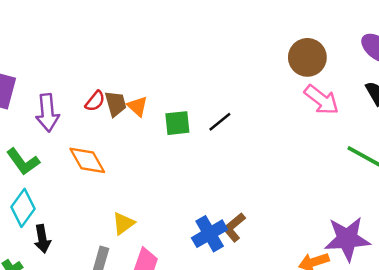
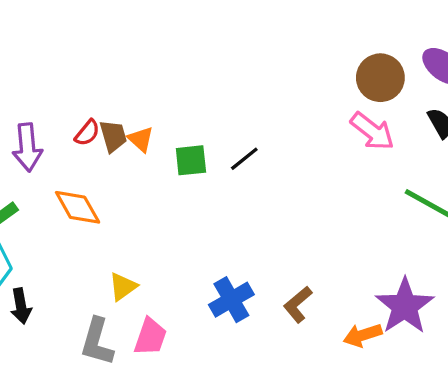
brown circle: (307, 57) -> (380, 78), moved
brown L-shape: (234, 227) -> (298, 304), moved
purple star: (347, 239) -> (405, 306), turned -30

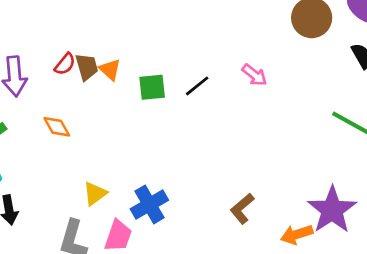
pink arrow: (372, 131) -> (254, 75), moved, size x0.7
orange diamond: (78, 207) -> (57, 127), size x0.7
blue cross: (231, 300) -> (149, 204), moved

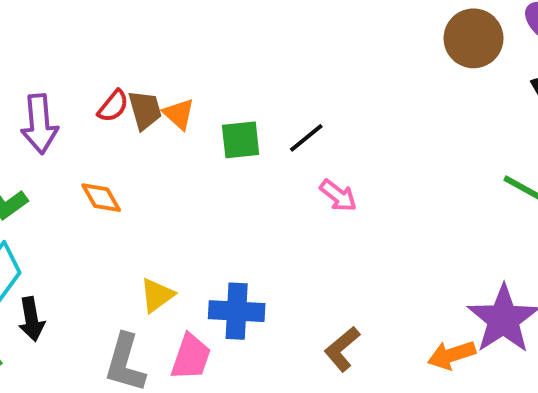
pink arrow: (254, 75) -> (338, 196), moved
blue cross: (149, 204) -> (237, 311), turned 33
brown L-shape: (242, 209) -> (342, 349), moved

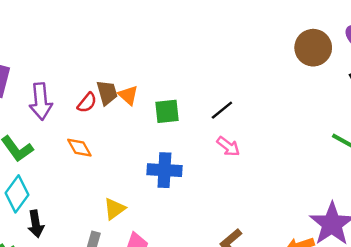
red semicircle: (113, 106) -> (87, 103), moved
black line: (306, 138) -> (222, 110), moved
blue cross: (237, 311) -> (164, 170), moved

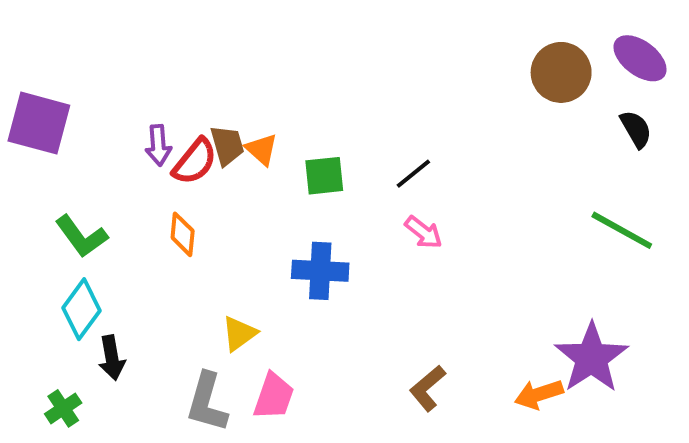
purple arrow: (41, 101) -> (158, 145), moved, size x0.7
red semicircle: (87, 103) -> (195, 161), size x1.4
orange diamond: (79, 148) -> (183, 234), turned 35

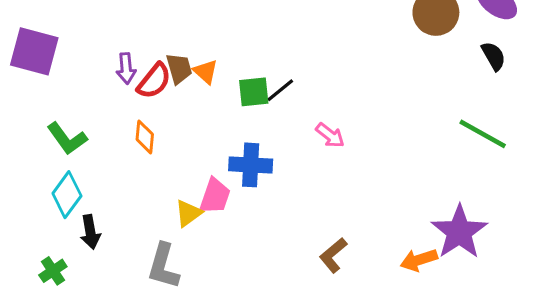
black line: (413, 174) -> (280, 90), moved
pink trapezoid: (274, 396) -> (215, 196), moved

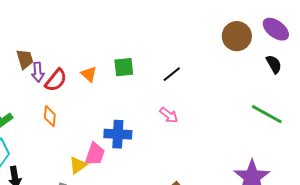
brown trapezoid: (179, 68) -> (25, 59), moved
black line: (280, 90) -> (172, 74), moved
green square: (254, 92) -> (124, 67), moved

